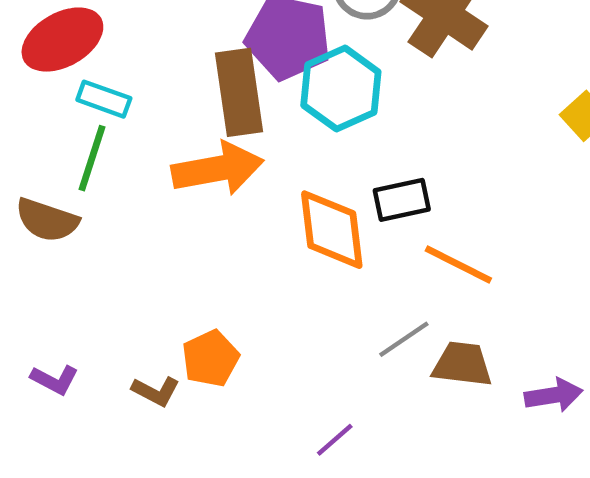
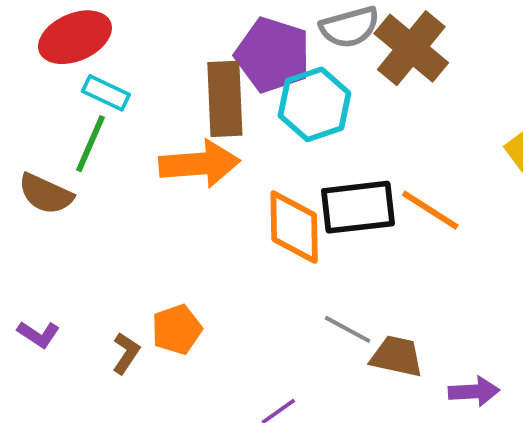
black rectangle: (402, 200) -> (358, 207), size x1.5
orange line: (458, 264) -> (430, 210), moved
gray line: (404, 339) -> (348, 329), turned 57
brown L-shape: (156, 391) -> (126, 353), turned -90

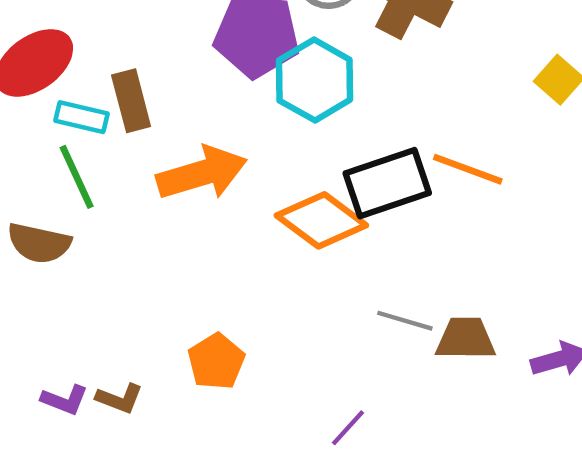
brown rectangle: (225, 99) -> (131, 101), moved, size x0.7
green line: (91, 144) -> (77, 177), turned -36
orange diamond: (294, 227) -> (321, 220), turned -40
brown L-shape: (126, 353) -> (120, 399), moved, turned 90

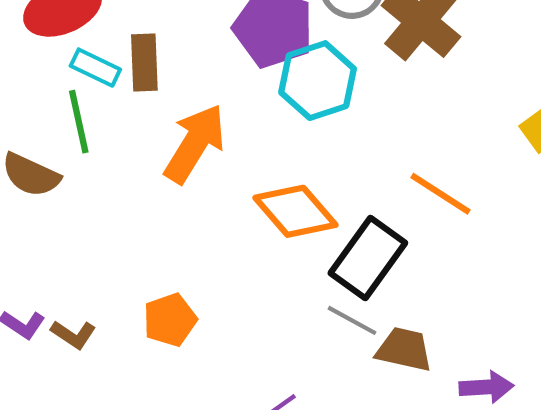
orange arrow: (202, 173) -> (195, 144), turned -54
black rectangle: (387, 183) -> (368, 258), moved, turned -48

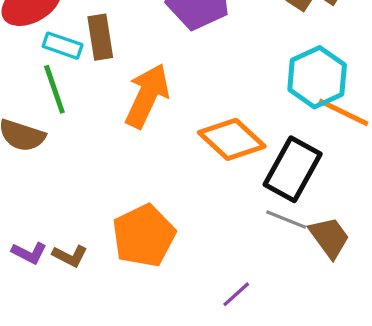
cyan hexagon: (318, 81) -> (317, 77), moved
orange pentagon: (170, 320) -> (144, 236), size x1.5
brown trapezoid: (404, 349) -> (329, 237), turned 48

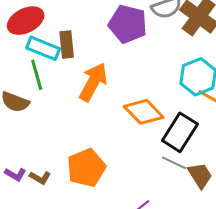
cyan rectangle: (63, 46) -> (43, 48), size x1.4

